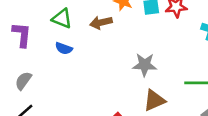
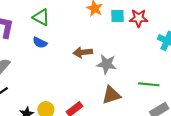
brown arrow: (101, 22) -> (83, 52), moved

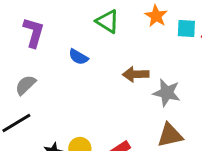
green triangle: (41, 17) -> (108, 21), moved

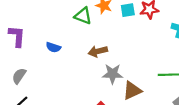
green triangle: (108, 21) -> (83, 16), moved
gray star: (167, 93) -> (113, 74), moved

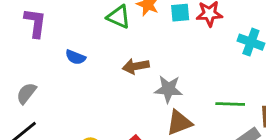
purple L-shape: (17, 36) -> (35, 23), moved
gray star: (113, 74) -> (168, 89), moved

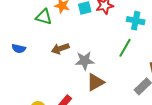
green line: (230, 104) -> (125, 48), moved, turned -54

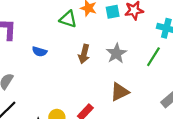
brown arrow: (60, 49) -> (84, 54), turned -60
gray star: (85, 61) -> (116, 53), moved, turned -30

